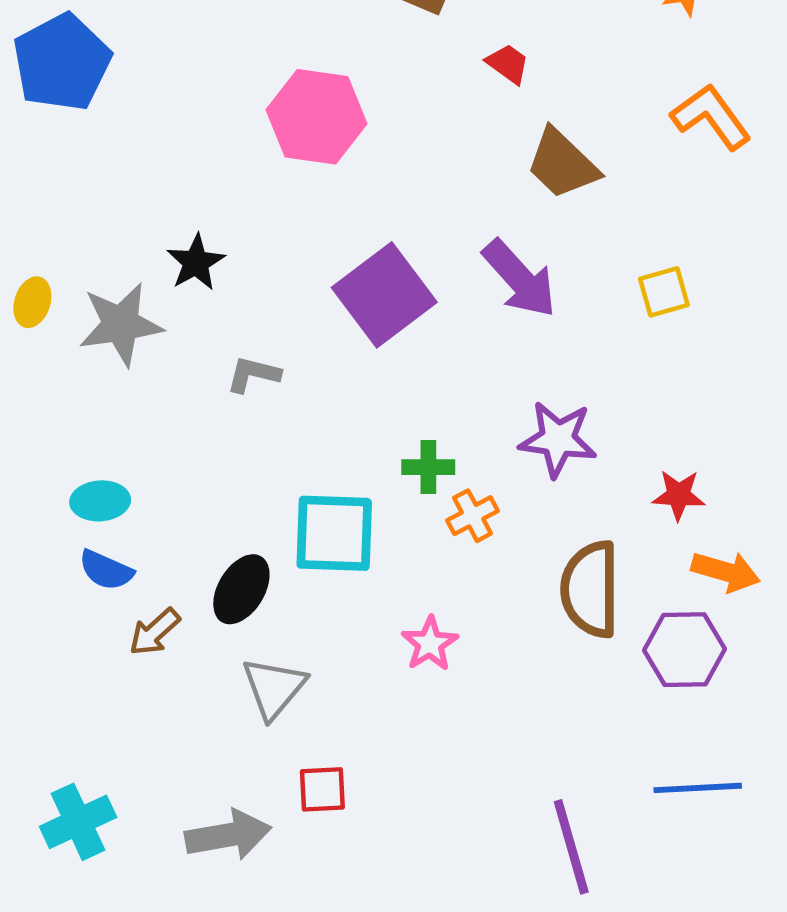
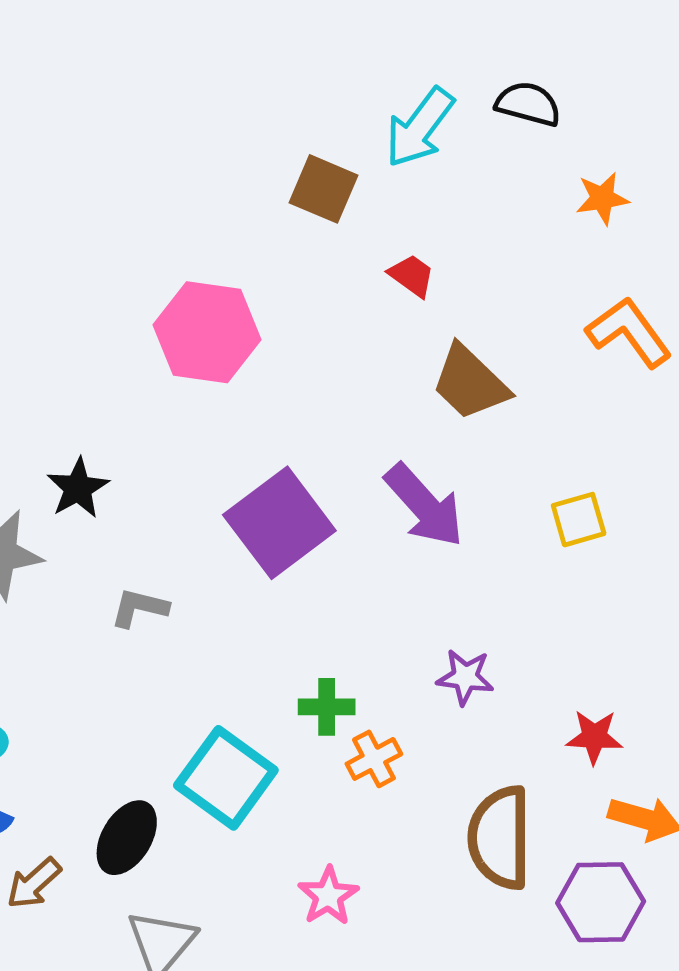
purple star: (558, 439) -> (465, 677), size x0.7
cyan square: (334, 533) -> (226, 778), turned 34

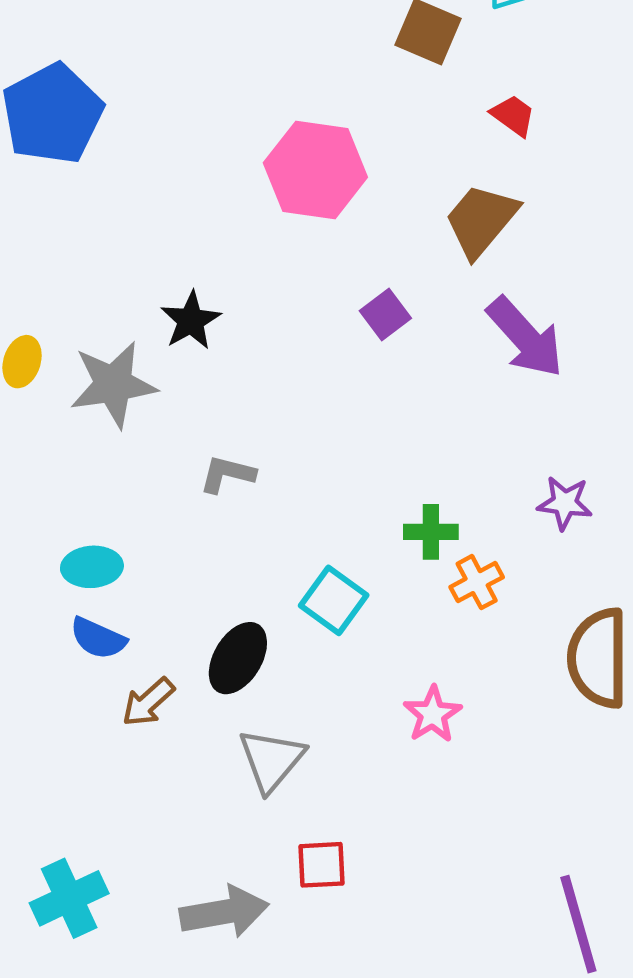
brown trapezoid: (470, 383) -> (481, 220), moved, turned 86
purple square: (279, 523) -> (385, 314), moved, size x0.5
gray L-shape: (139, 608) -> (227, 474), moved
cyan square: (226, 778) -> (334, 600), size x0.7

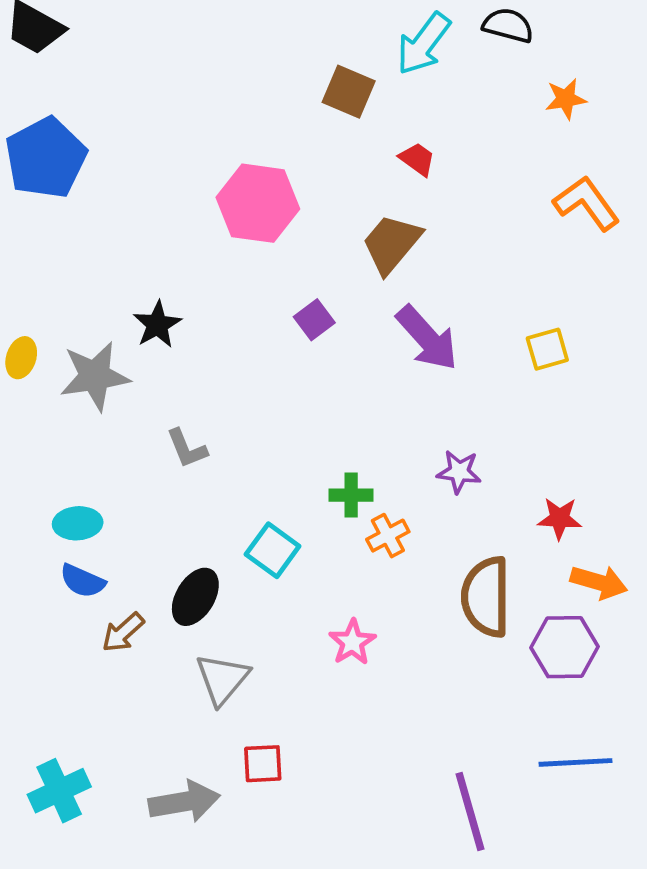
gray L-shape: (227, 474) -> (187, 448), turned -126

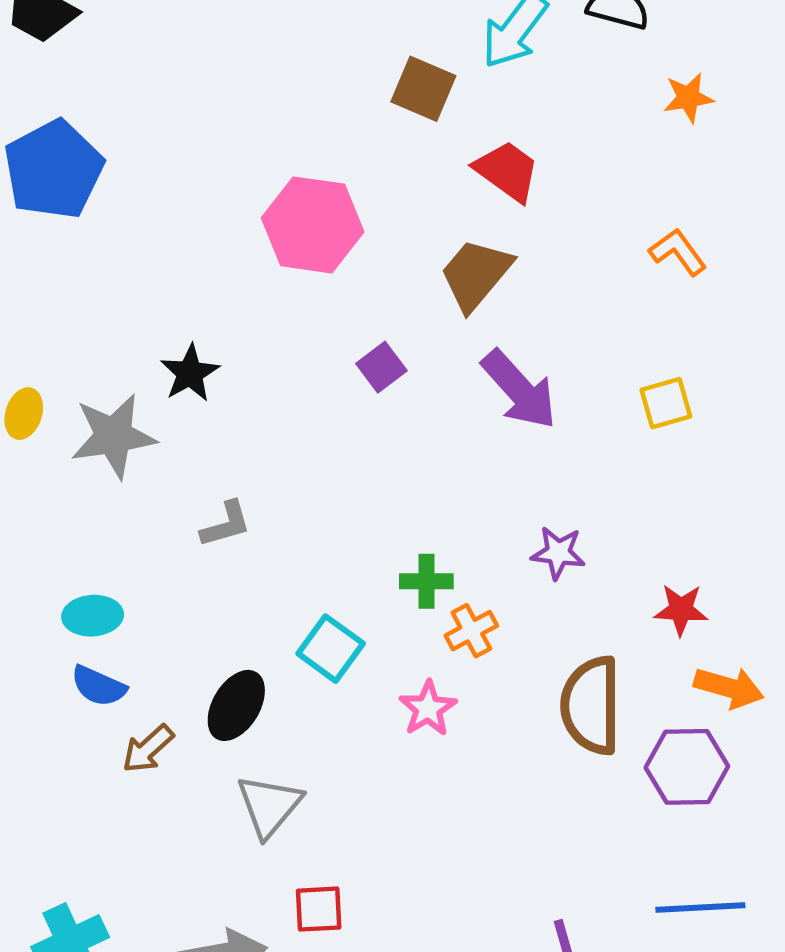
red trapezoid: (417, 159) -> (507, 171), size x1.5
orange L-shape: (587, 203) -> (678, 252), moved, size x0.7
gray L-shape: (187, 448) -> (226, 524), turned -84
pink star: (352, 642) -> (428, 708), moved

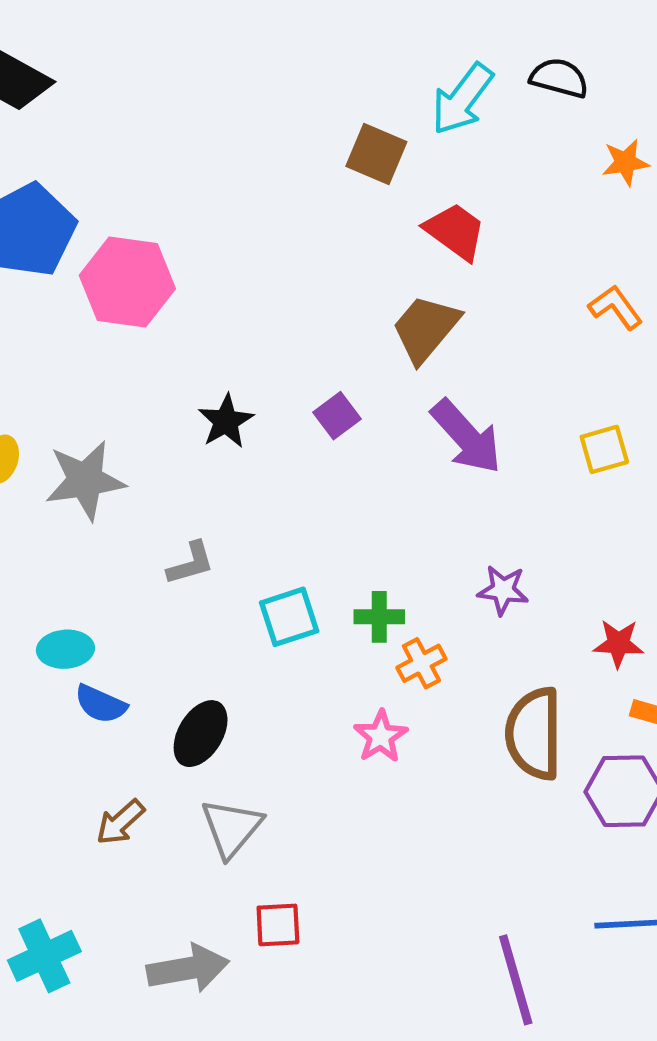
pink hexagon: (313, 225) -> (127, 282), moved
black star: (190, 373) -> (226, 421), moved
cyan square: (331, 649) -> (289, 617), moved, turned 36
blue semicircle: (99, 686) -> (101, 704), moved
brown arrow: (148, 749) -> (120, 822), moved

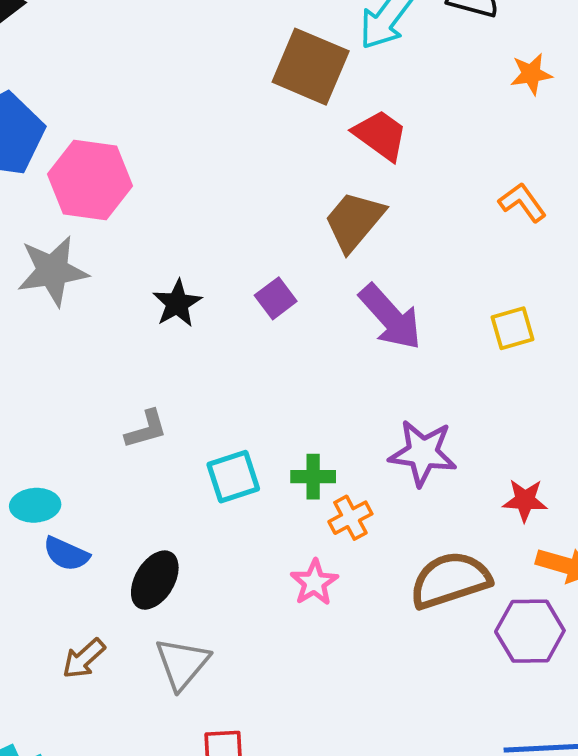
brown square: (376, 154) -> (311, 67), size x1.4
gray star: (85, 480) -> (53, 271), moved
purple star: (503, 590) -> (423, 453), size x1.5
brown semicircle: (534, 734) -> (450, 580), turned 72

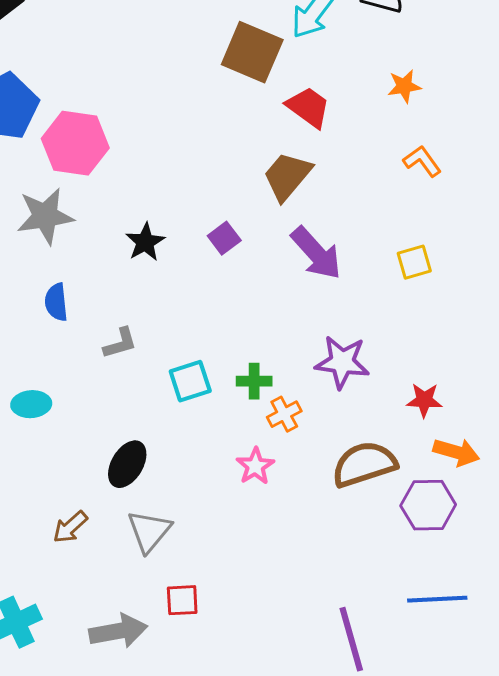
orange star: (531, 74) -> (404, 86), moved
blue semicircle: (66, 554) -> (56, 302), moved, turned 60

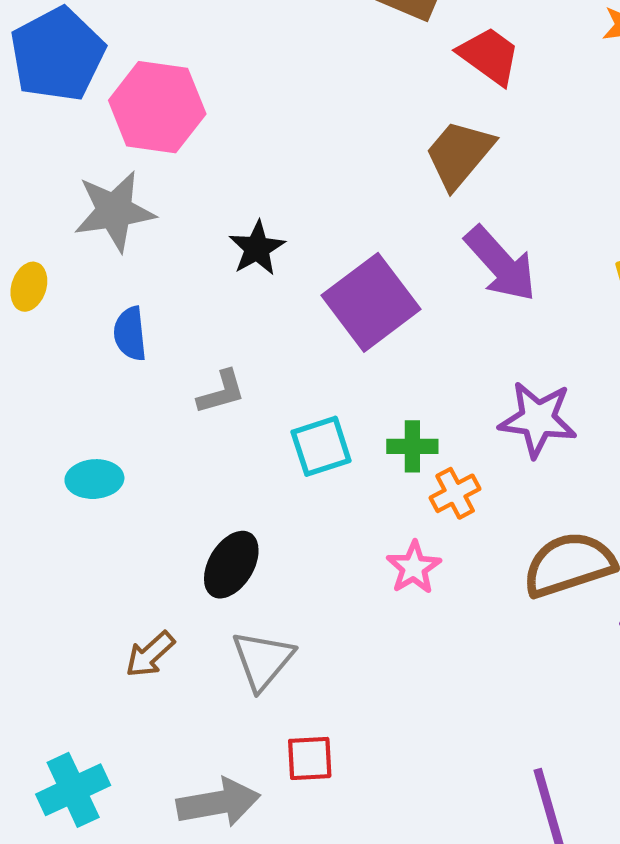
purple square: (224, 238) -> (371, 302), moved, size x2.0

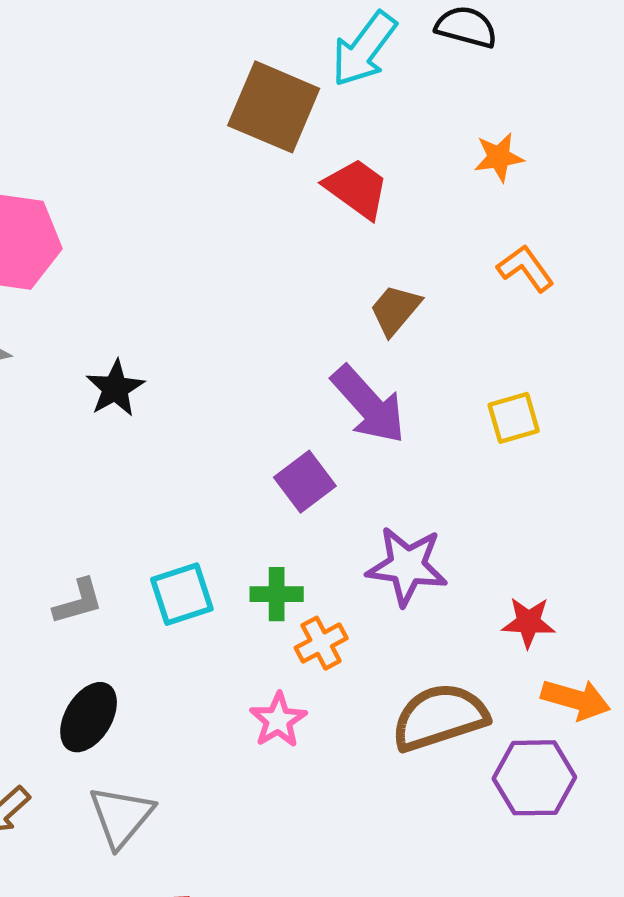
brown trapezoid: (459, 154) -> (395, 310), moved, size x0.7
purple square: (371, 302) -> (305, 482), moved, size x0.6
gray L-shape: (221, 392) -> (78, 602), moved

